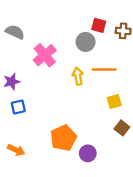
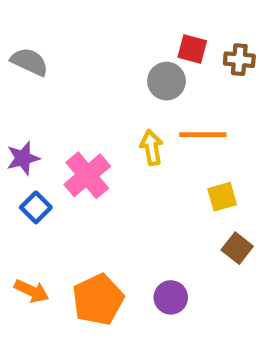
pink cross: (45, 55) -> (87, 175), moved
blue square: (18, 107) -> (36, 207), turned -32
orange pentagon: (63, 138) -> (98, 300), moved

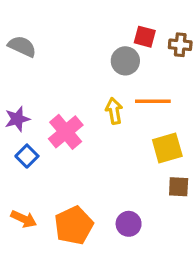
yellow square: (222, 197) -> (167, 148), size x1.4
brown square: (237, 248) -> (179, 187), turned -35

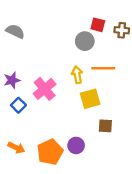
yellow square: (167, 148) -> (90, 99), moved
brown square: (179, 187) -> (105, 126), moved
purple circle: (129, 224) -> (76, 145), moved

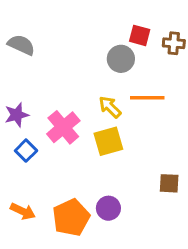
yellow arrow: (77, 75) -> (110, 107), turned -35
yellow square: (90, 99) -> (108, 141), moved
brown square: (105, 126) -> (169, 183), moved

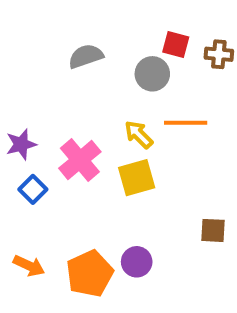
gray semicircle: (21, 45) -> (86, 56), moved, turned -44

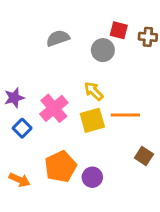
orange line: (186, 123) -> (125, 115), moved
brown square: (213, 230) -> (144, 156), turned 30
orange pentagon: (90, 274) -> (60, 167), moved

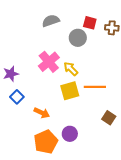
gray semicircle: (58, 38) -> (51, 21), moved
pink cross: (54, 108) -> (49, 62), moved
orange pentagon: (60, 167) -> (46, 142), moved
orange arrow: (19, 180) -> (42, 113), moved

